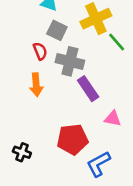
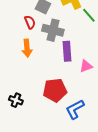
purple rectangle: (88, 89) -> (67, 51), turned 30
pink triangle: (113, 119) -> (86, 66), moved, turned -32

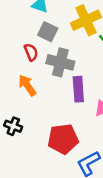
orange arrow: (27, 48) -> (27, 85), turned 150
black cross: (16, 100) -> (13, 126), moved

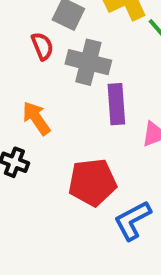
orange arrow: (27, 85) -> (36, 118), moved

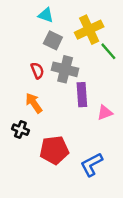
red semicircle: (42, 46) -> (37, 71), moved
red pentagon: (92, 182) -> (54, 150), moved

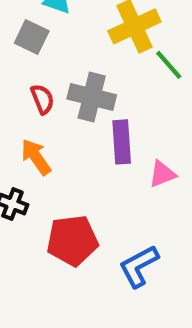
gray square: (53, 40) -> (32, 37), moved

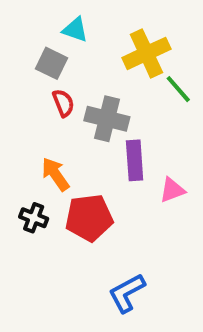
red semicircle: (42, 99) -> (63, 103), moved
red pentagon: (72, 240) -> (89, 218), moved
blue L-shape: (139, 266) -> (127, 293), moved

